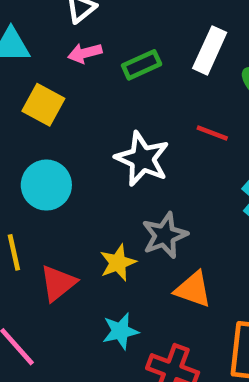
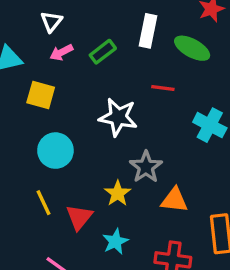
cyan star: (120, 331) -> (115, 242), moved

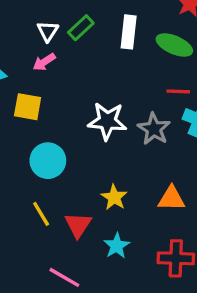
white triangle: (51, 22) -> (48, 31), moved
green rectangle: (103, 52) -> (81, 28), moved
red line: (163, 88) -> (178, 91), moved
gray star: (146, 167) -> (154, 129), moved

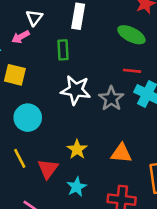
green rectangle: (81, 28) -> (63, 50), moved, turned -54
white rectangle: (129, 32) -> (78, 16), moved
pink arrow: (44, 62) -> (21, 37), moved

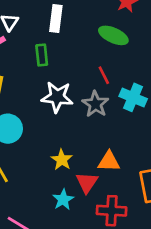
red line: (132, 71) -> (104, 75), moved, turned 60
red triangle: (48, 169) -> (87, 182), moved

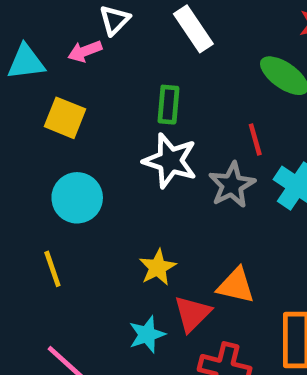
white rectangle: (56, 19) -> (193, 29), turned -52
green rectangle: (42, 55) -> (168, 105), moved

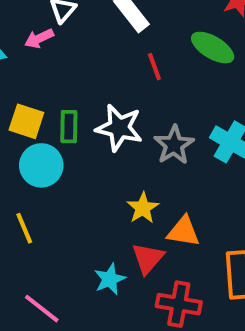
green rectangle: (168, 105) -> (69, 127), moved
yellow square: (65, 118) -> (26, 121), moved
red line: (255, 139) -> (154, 67), moved
yellow star: (158, 267) -> (143, 208), moved

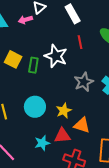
white star: (119, 128) -> (56, 56), moved
cyan circle: (41, 165) -> (35, 107), moved
red triangle: (148, 258) -> (62, 136), turned 36

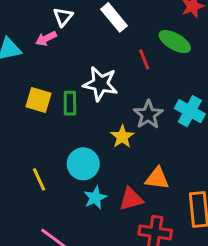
red line: (80, 42) -> (144, 59), moved
yellow star: (64, 111) -> (122, 137), moved
cyan star: (42, 143) -> (95, 198), moved

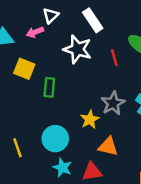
white star: (100, 84) -> (77, 49), moved
yellow square: (38, 100) -> (24, 69), moved
orange triangle: (157, 178) -> (108, 146), moved
cyan star: (95, 198) -> (62, 168), turned -30

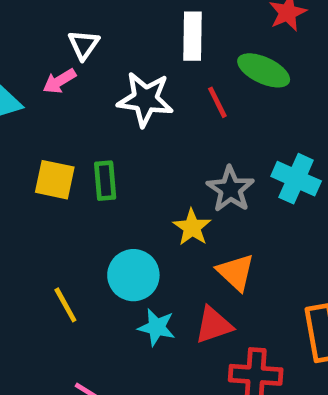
white rectangle: (93, 20) -> (192, 36), moved, turned 45
yellow square: (24, 69) -> (55, 180), moved
orange triangle: (108, 146) -> (236, 272), turned 40

